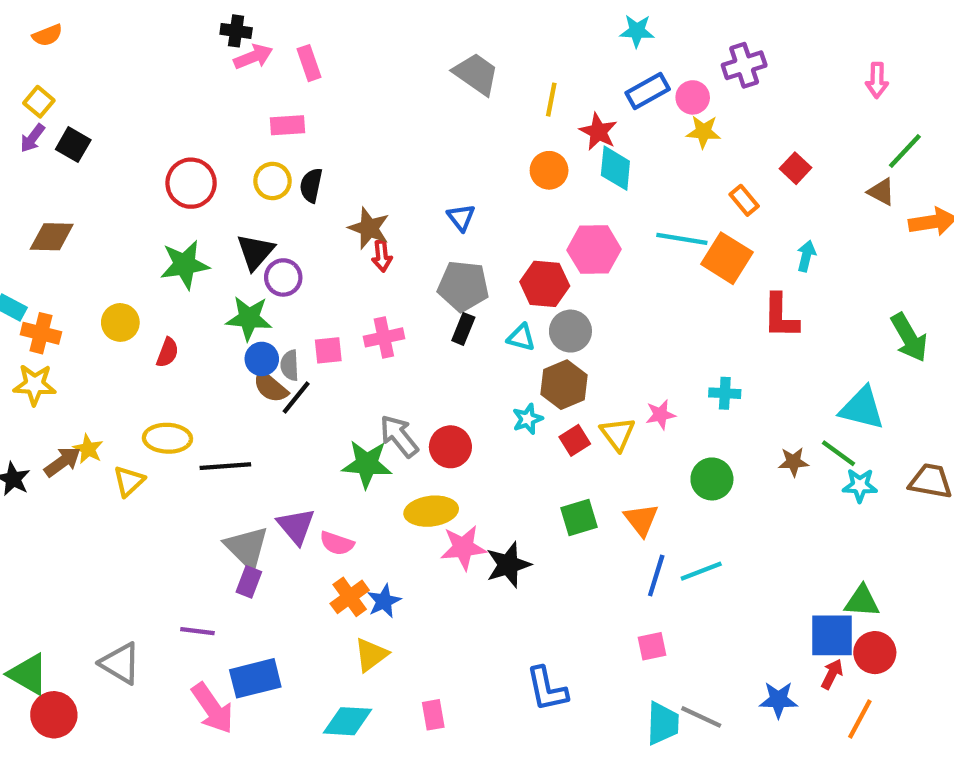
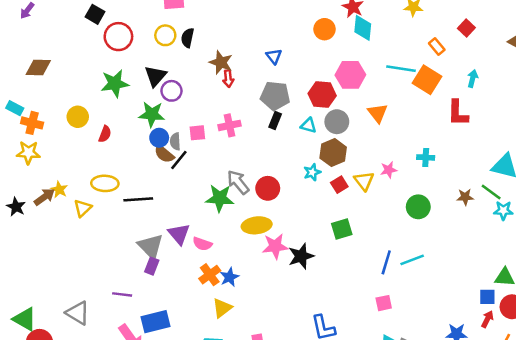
black square: (73, 145) -> (95, 14), moved
orange triangle: (641, 520) -> (378, 113), moved
blue square: (832, 635) -> (487, 297), size x0.6

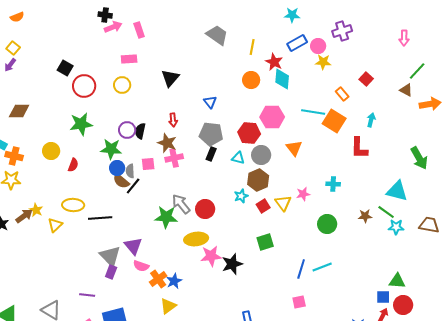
black semicircle: (188, 38) -> (140, 131), moved
brown star: (221, 62) -> (167, 143), moved
black triangle: (155, 76) -> (170, 78), moved
pink semicircle: (202, 244) -> (141, 266), moved

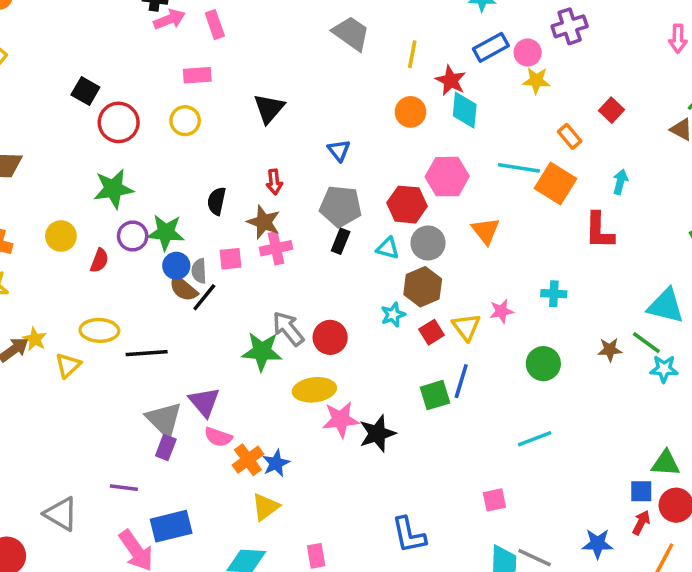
purple circle: (127, 130) -> (133, 236), moved
blue line: (301, 269) -> (461, 381), moved

